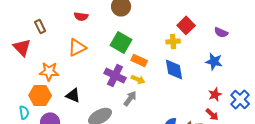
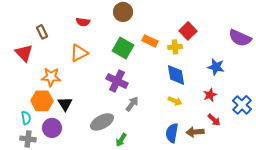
purple semicircle: (221, 32) -> (240, 38), moved, size x1.6
orange rectangle: (139, 60) -> (150, 41), moved
yellow arrow: (138, 79) -> (175, 101), moved
red star: (215, 94) -> (210, 95), moved
black triangle: (73, 95) -> (65, 104), moved, turned 35

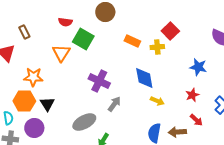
green square: (123, 48) -> (83, 39), moved
orange triangle: (79, 53) -> (61, 53), turned -30
blue diamond: (176, 75) -> (144, 78), moved

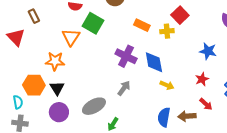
orange star: (33, 77) -> (55, 61), moved
purple cross: (99, 81) -> (126, 56), moved
purple circle: (34, 128) -> (59, 112), moved

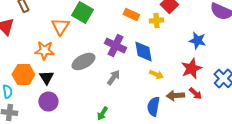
red star: (202, 79) -> (191, 68), size x1.5
gray ellipse: (94, 106) -> (83, 62), moved
brown arrow: (187, 116) -> (175, 96), moved

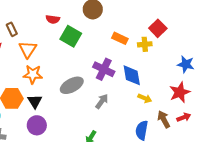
orange triangle: (60, 26) -> (28, 49), moved
red arrow: (195, 94) -> (184, 117), turned -64
brown arrow: (175, 96) -> (164, 119), turned 66

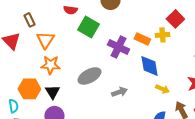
orange rectangle: (120, 38) -> (142, 39), moved
purple cross: (104, 69) -> (118, 47), moved
gray arrow: (102, 101) -> (119, 92), turned 35

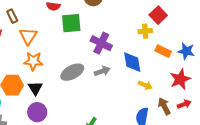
green square: (88, 27) -> (71, 23), turned -35
orange rectangle: (142, 39) -> (163, 51), moved
gray arrow: (119, 92) -> (102, 71), moved

